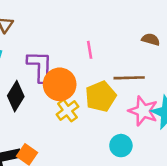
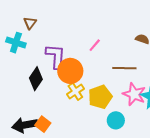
pink line: (90, 50) -> (95, 45), turned 48
yellow pentagon: (101, 96) -> (100, 97), moved

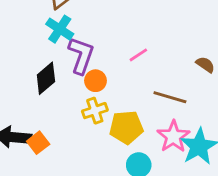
cyan cross: (16, 43) -> (60, 29), moved
orange circle: (70, 71) -> (95, 81), size x0.6

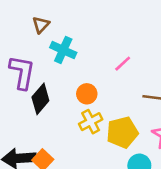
cyan cross: (60, 29) -> (63, 50), moved
purple L-shape: (81, 55) -> (22, 72), moved

